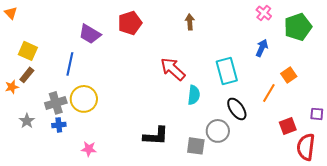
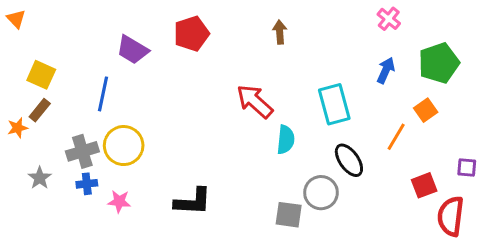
green pentagon: (298, 27) -> (439, 63), moved
black L-shape: (156, 136) -> (193, 201), moved
pink star: (89, 149) -> (119, 201), moved

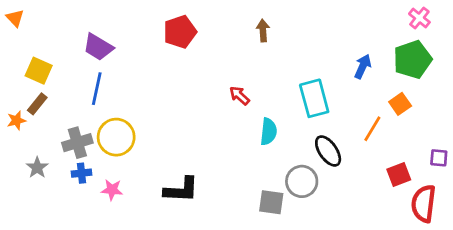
pink cross: (389, 19) -> (419, 18), moved
purple trapezoid: (132, 50) -> (98, 47), moved
red arrow: (255, 101) -> (239, 96), size x0.6

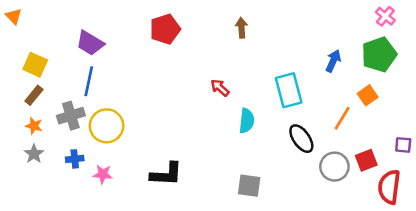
orange star: (16, 120) -> (34, 126), moved, turned 30
gray cross: (77, 143) -> (71, 116), moved
gray circle: (302, 181) -> (334, 167), moved

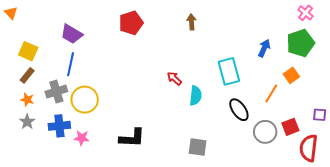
red arrow: (220, 88) -> (174, 78), moved
blue cross: (75, 159) -> (59, 126), size x1.5

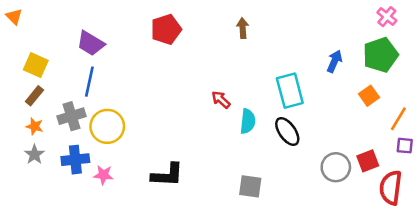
orange line: (271, 94) -> (398, 119), moved
black ellipse: (239, 110) -> (287, 131), moved

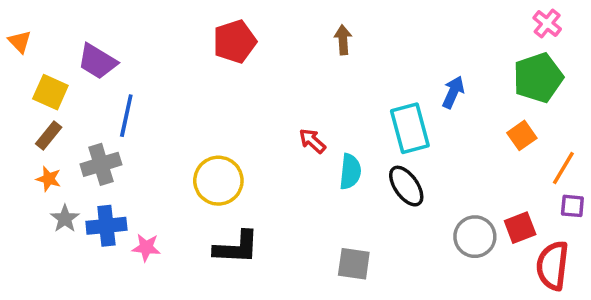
orange triangle: (14, 17) -> (20, 42), moved
purple trapezoid: (91, 43) -> (97, 61), moved
blue arrow: (335, 61) -> (453, 92), moved
yellow circle: (107, 126) -> (218, 181), moved
gray star: (34, 154) -> (65, 219), moved

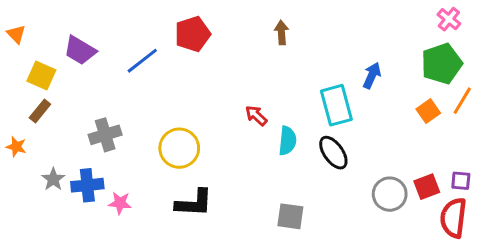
blue line: (126, 116) -> (142, 61), moved, turned 40
gray cross: (101, 164) -> (105, 135), moved
orange line: (563, 168) -> (462, 101), moved
orange star: (49, 179) -> (16, 147), moved
purple square: (572, 206) -> (461, 181), moved

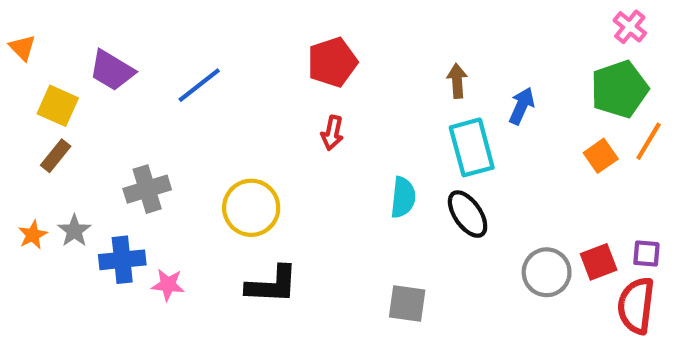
brown arrow: (281, 33) -> (457, 81), moved
red pentagon: (193, 34) -> (332, 62), moved
red arrow: (256, 116) -> (332, 133), moved, turned -120
orange star: (16, 147) -> (33, 235), moved, turned 30
gray star: (53, 179) -> (74, 231), moved

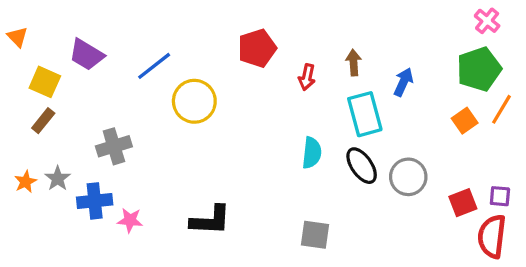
red arrow: (332, 133) -> (307, 77), moved
yellow circle: (251, 208) -> (194, 101), moved
gray circle: (547, 272) -> (408, 177), moved

